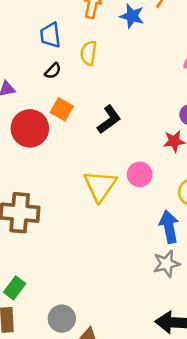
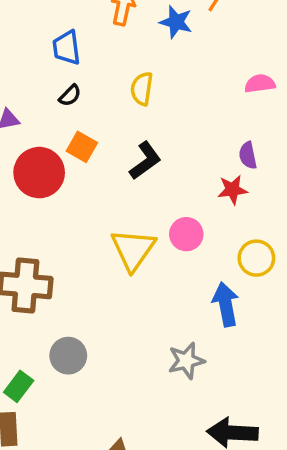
yellow semicircle: (89, 53) -> (142, 89), moved
gray star: (166, 264) -> (186, 361), moved
gray circle: (62, 319) -> (68, 356), moved

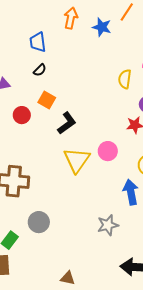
yellow semicircle: (142, 89) -> (125, 79), moved
black L-shape: (145, 161) -> (67, 123), moved
red circle: (39, 173) -> (22, 115), size x0.6

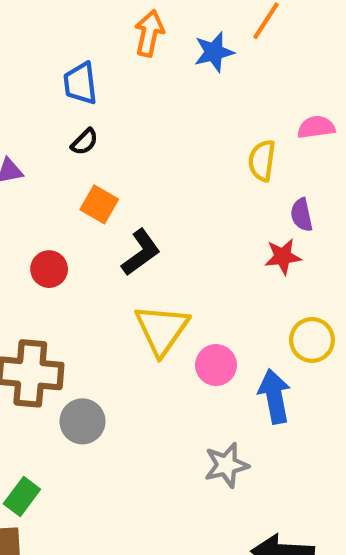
blue star: (102, 27) -> (214, 52), turned -30
red circle: (22, 115) -> (49, 269), moved
pink circle: (108, 151) -> (216, 365), moved
gray circle: (39, 222) -> (82, 421), moved

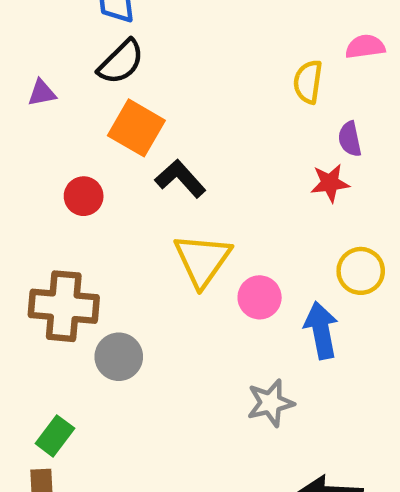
black semicircle: (85, 142) -> (121, 62), size x1.6
orange square: (99, 204) -> (136, 128), size x1.4
black L-shape: (141, 252) -> (180, 179), turned -96

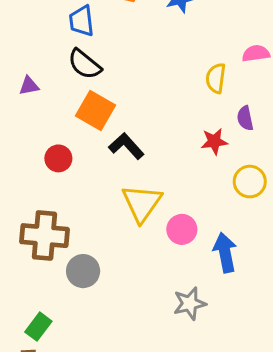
black semicircle: (121, 62) -> (85, 64), turned 84
red star: (330, 183) -> (214, 141), moved
yellow circle: (361, 271) -> (250, 182), moved

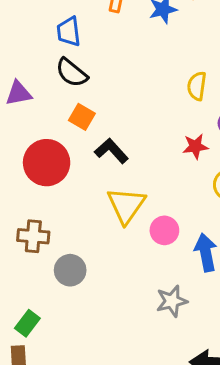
purple triangle: (29, 86) -> (19, 93), size x1.4
orange square: (95, 111) -> (82, 117), size x0.7
red circle: (58, 158) -> (47, 163), size x1.8
brown cross: (44, 236) -> (33, 236), size x0.7

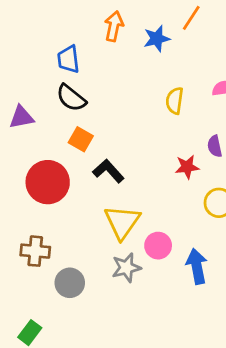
yellow semicircle: (197, 86) -> (175, 101), moved
gray star: (172, 301) -> (126, 268), moved

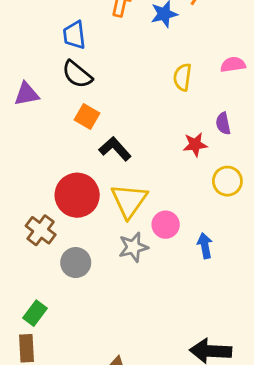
red circle: (48, 182) -> (77, 195), moved
brown cross: (35, 251) -> (41, 230), turned 32
blue arrow: (197, 266) -> (205, 246), size x0.7

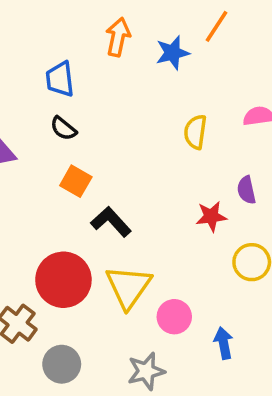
black semicircle: (77, 74) -> (63, 128), size x0.7
gray star: (133, 247) -> (146, 371), moved

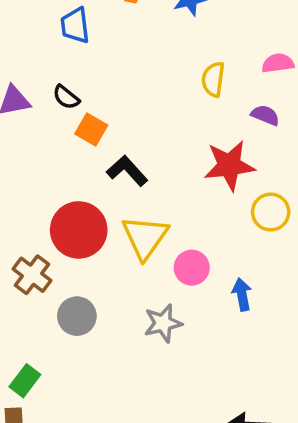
black semicircle: (63, 128) -> (66, 97), moved
purple semicircle: (246, 190) -> (265, 115), moved, turned 124
red star: (211, 216) -> (229, 165), size x1.6

